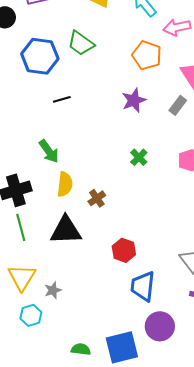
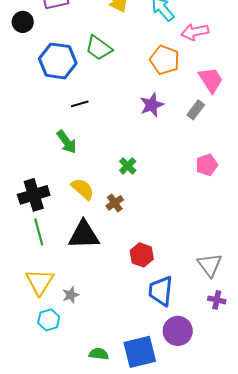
green arrow: (49, 151) -> (67, 142), moved
green cross: (139, 157) -> (128, 166), moved
yellow semicircle: (65, 184) -> (83, 189), turned -55

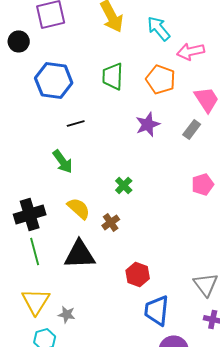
green trapezoid: (99, 48) -> (113, 76), moved, turned 56
gray star: (71, 295) -> (67, 314), turned 30

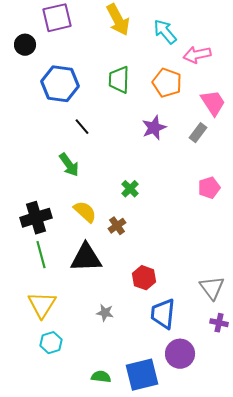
black line: (76, 123) -> (82, 127), turned 66
gray star: (67, 314) -> (105, 313), moved

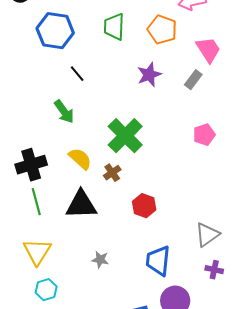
green cross: (130, 189) -> (125, 136), size x2.0
red hexagon: (144, 278) -> (144, 206), moved
gray triangle: (212, 288) -> (207, 235), turned 32

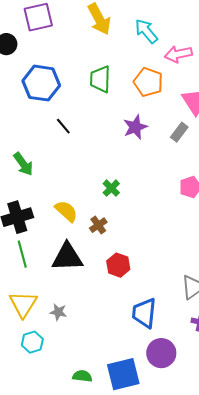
green arrow: (64, 112) -> (23, 164), moved
green cross: (125, 136) -> (111, 188), size x0.5
red hexagon: (144, 206) -> (118, 265), moved
gray star: (100, 260) -> (58, 312), moved

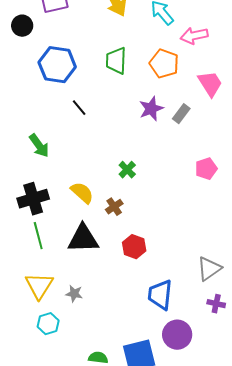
gray rectangle: (179, 132) -> (181, 114), moved

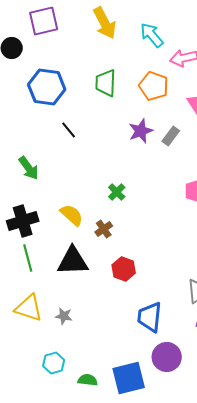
yellow triangle: (39, 286) -> (29, 308), turned -44
cyan hexagon: (48, 324) -> (54, 363), moved

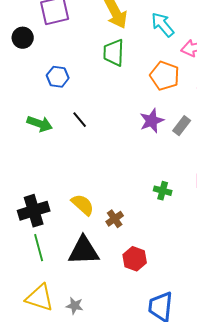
green trapezoid: (106, 83) -> (114, 53), moved
blue hexagon: (47, 87) -> (58, 77), size x0.6
green arrow: (29, 168) -> (40, 124), moved, turned -35
green cross: (117, 192) -> (163, 191), moved, turned -30

